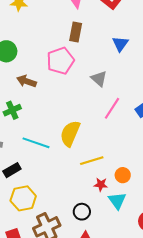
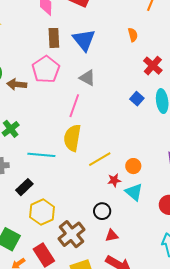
blue triangle: (120, 44) -> (84, 40), moved, size x1.4
brown arrow: (26, 81) -> (17, 84), moved
pink line: (112, 108) -> (74, 106), moved

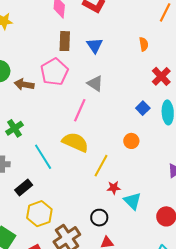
blue triangle: (84, 40) -> (95, 45), size x0.7
yellow semicircle: (72, 138) -> (75, 142), turned 100
cyan line: (41, 155) -> (43, 157), turned 48
yellow line: (100, 159) -> (101, 166), turned -35
orange circle: (133, 166) -> (131, 141), moved

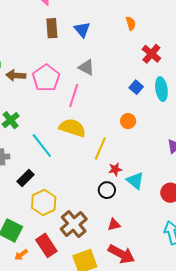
pink pentagon: (54, 72) -> (46, 78), moved
black circle: (99, 218) -> (107, 190), moved

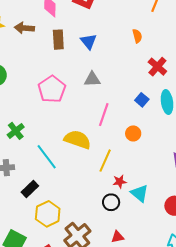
gray triangle: (86, 67) -> (92, 79), turned -30
brown arrow: (16, 75) -> (24, 28), moved
pink line: (74, 96) -> (104, 115), moved

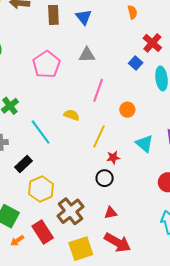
blue square: (142, 100) -> (136, 63), moved
yellow semicircle: (77, 139) -> (72, 115), size x0.6
cyan triangle: (139, 193) -> (144, 144), moved

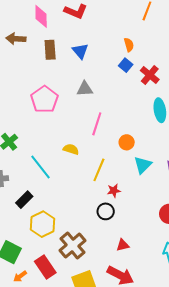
blue square: (136, 63) -> (126, 65), moved
cyan triangle: (144, 144) -> (143, 165), moved, turned 36
red triangle: (111, 213) -> (123, 245), moved

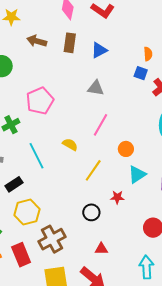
brown arrow: (16, 39) -> (37, 41), moved
blue triangle: (80, 51) -> (99, 50), turned 30
blue square: (126, 65) -> (141, 73), turned -32
pink pentagon: (44, 99) -> (40, 101), moved
red star: (114, 191) -> (117, 197), moved

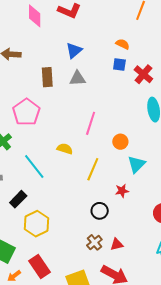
brown rectangle: (70, 43) -> (47, 77), moved
orange semicircle: (148, 54) -> (123, 44), turned -48
gray triangle: (96, 88) -> (77, 78), moved
brown cross: (52, 239) -> (94, 242), moved, size x0.6

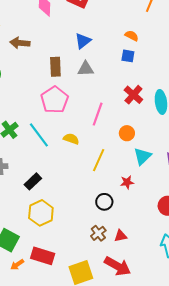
red cross: (143, 74) -> (133, 95), moved
pink pentagon: (26, 112) -> (55, 100), moved
cyan line: (34, 167) -> (39, 135), moved
black rectangle: (18, 199) -> (33, 181), moved
red rectangle: (39, 267) -> (43, 256), turned -40

